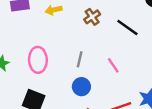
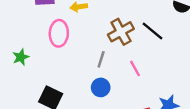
brown cross: (92, 17) -> (121, 32), moved, size x1.5
pink ellipse: (38, 60) -> (59, 33), moved

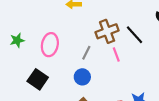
pink ellipse: (59, 33) -> (50, 45), moved
pink line: (135, 68) -> (116, 54), moved

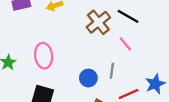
gray line: (86, 53) -> (112, 71), moved
pink line: (116, 54) -> (125, 44), moved

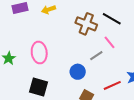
brown cross: (98, 22) -> (86, 24), turned -30
gray line: (112, 71) -> (96, 56), moved, turned 48

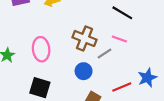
brown cross: (86, 24) -> (84, 38), moved
pink line: (109, 42) -> (119, 39), turned -32

